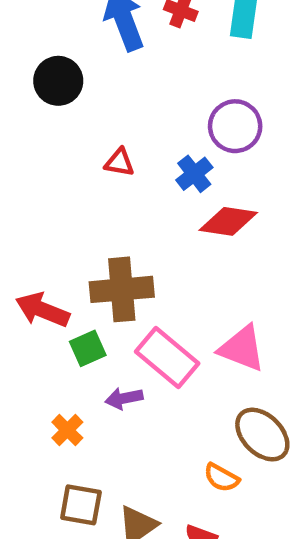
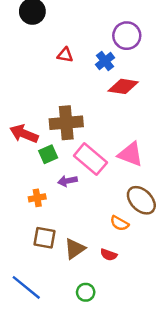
orange cross: (67, 430) -> (37, 198), turned 35

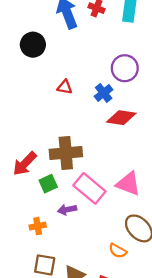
red arrow: (24, 134) -> (25, 164), turned -68

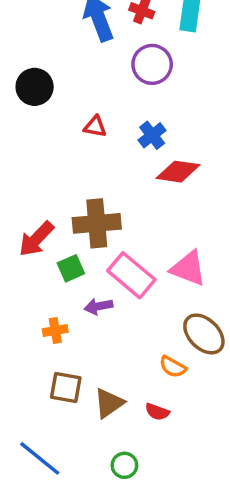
black circle: (33, 45) -> (35, 87), moved
purple circle: (125, 68) -> (152, 64), moved

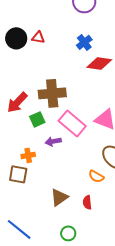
black circle: (35, 87) -> (16, 38), moved
red triangle: (95, 127) -> (38, 37), moved
brown square: (66, 388) -> (18, 174), moved
red semicircle: (157, 412) -> (87, 202), turned 64

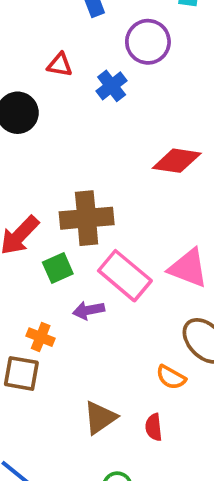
red triangle: (38, 37) -> (60, 65), moved
blue cross: (84, 42) -> (112, 86), moved
orange cross: (28, 155) -> (41, 337), turned 32

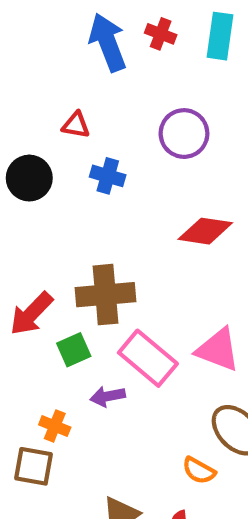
purple circle: (148, 42) -> (184, 134), moved
blue cross: (112, 86) -> (108, 176), moved, turned -36

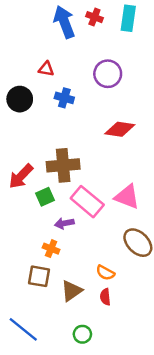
orange cross: (55, 426) -> (51, 249), moved
brown square: (34, 466) -> (39, 276), moved
orange semicircle: (199, 471) -> (105, 273), moved

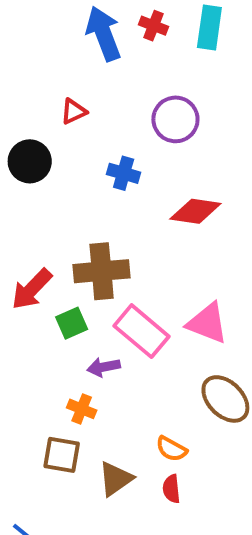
red triangle: (46, 69) -> (74, 111), turned -35
blue cross: (64, 98) -> (124, 173), moved

